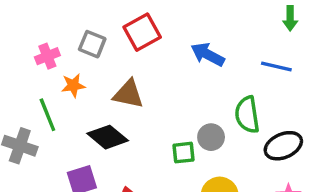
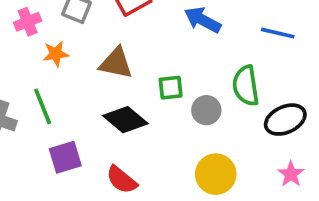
green line: (47, 115) -> (43, 106), moved
black diamond: (108, 137) -> (125, 120), moved
green square: (183, 153) -> (171, 88), moved

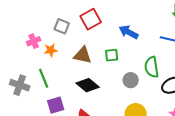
pink cross: (28, 22) -> (34, 41), moved
green square: (171, 88) -> (112, 55), moved

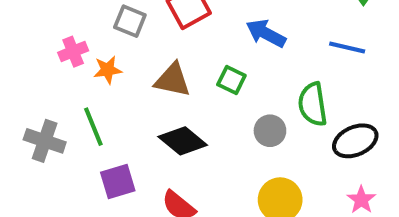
green square: (112, 55) -> (231, 80), turned 32

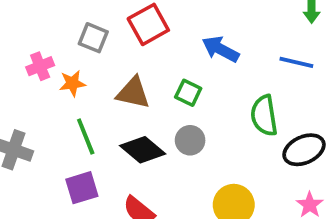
green line: (93, 127) -> (86, 136), moved
gray circle: (270, 131) -> (190, 140), moved

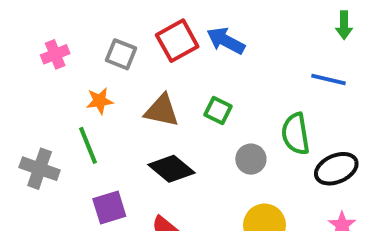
blue arrow: (220, 49) -> (226, 41), moved
pink cross: (40, 66) -> (55, 54), moved
green line: (86, 136) -> (88, 145), moved
gray circle: (190, 140) -> (251, 159), moved

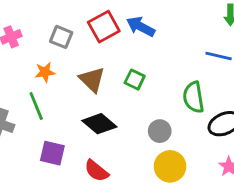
brown triangle: (162, 111) -> (92, 80), turned 32
gray circle: (251, 159) -> (160, 131), moved
purple square: (109, 208) -> (52, 153), turned 30

